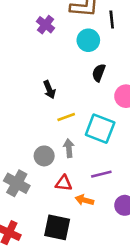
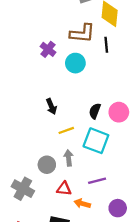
cyan circle: (88, 40) -> (75, 63), moved
black semicircle: (99, 73) -> (95, 111), moved

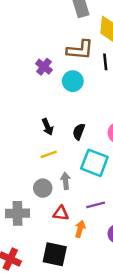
black semicircle: (95, 111) -> (79, 132), moved
yellow line: (66, 130) -> (49, 154), moved
gray cross: (23, 189) -> (17, 213), turned -30
orange arrow: (82, 204) -> (80, 229), turned 91

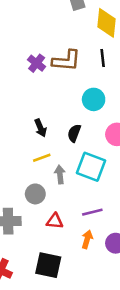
brown L-shape: (80, 50) -> (66, 61), moved
cyan circle: (73, 81) -> (94, 99), moved
gray arrow: (66, 181) -> (60, 175), moved
orange arrow: (80, 229) -> (87, 239), moved

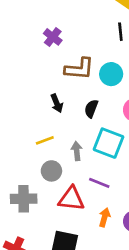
brown L-shape: (66, 61) -> (79, 69), moved
yellow line: (42, 158) -> (45, 140), moved
purple line: (92, 212) -> (99, 183), moved, turned 36
red triangle: (55, 221) -> (71, 199), size x1.5

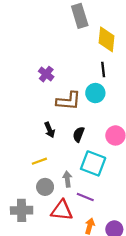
cyan circle: (111, 74) -> (95, 93), moved
gray arrow: (77, 151) -> (67, 179), moved

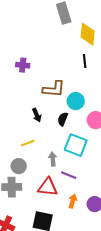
purple cross: (46, 74) -> (23, 65), moved, turned -32
cyan circle: (95, 93) -> (76, 101), moved
gray circle: (45, 187) -> (19, 166), moved

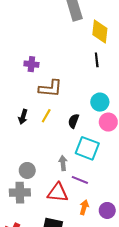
brown L-shape: (54, 89) -> (50, 88), moved
cyan circle: (76, 101) -> (100, 102), moved
black arrow: (37, 115) -> (23, 117), moved, turned 40
yellow line: (28, 143) -> (46, 116), moved, turned -40

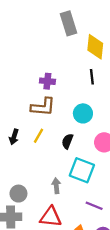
purple cross: (31, 64) -> (47, 81), moved
cyan circle: (100, 102) -> (83, 113), moved
purple line: (80, 180) -> (94, 206), moved

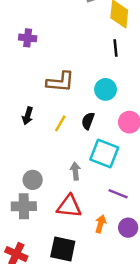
purple cross: (47, 81) -> (28, 38), moved
yellow line: (38, 136) -> (60, 123), moved

